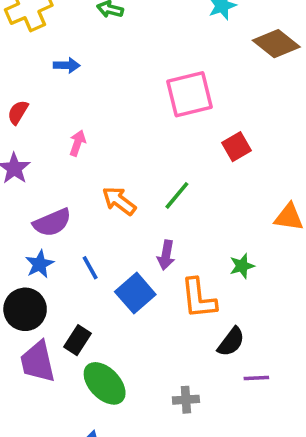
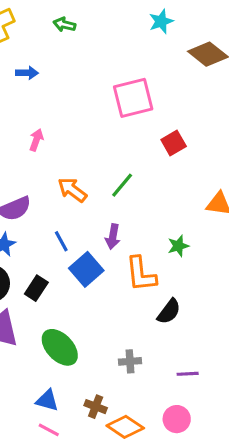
blue line: (90, 268) -> (61, 241), moved
black rectangle: (77, 340) -> (36, 288), moved
purple line: (256, 378) -> (188, 374), moved

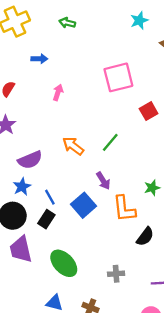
pink arrow: (36, 140) -> (58, 92), moved
purple arrow: (113, 237) -> (103, 181), turned -42
blue line: (61, 241) -> (50, 197), moved

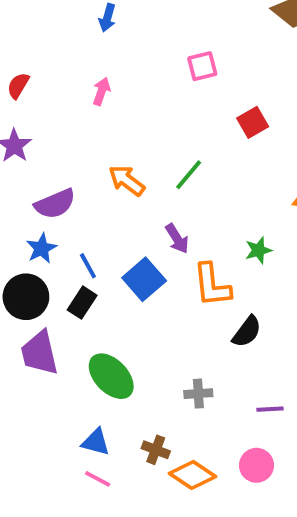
blue arrow: (39, 59) -> (107, 18), moved, turned 105
pink square: (118, 77) -> (202, 66), size x0.6

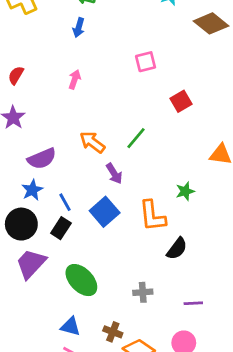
purple arrow: (177, 239) -> (114, 174), moved
purple trapezoid: (40, 353) -> (31, 264), turned 56

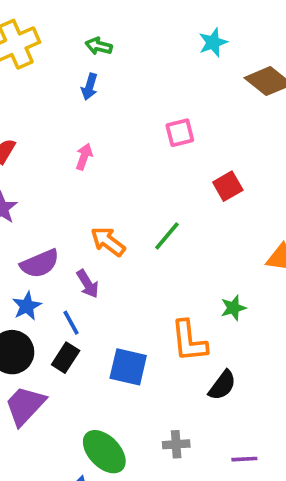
purple arrow: (114, 174) -> (88, 284), moved
blue square: (105, 212) -> (128, 367), moved, turned -36
green ellipse: (81, 280) -> (104, 452), moved

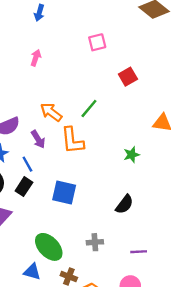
orange L-shape: (189, 341) -> (72, 140), moved

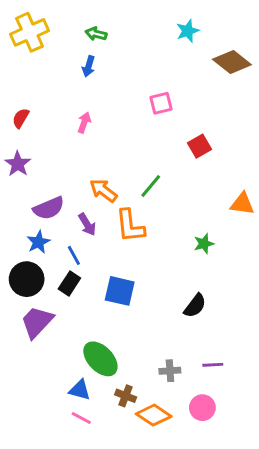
gray cross: (95, 242) -> (170, 371), moved

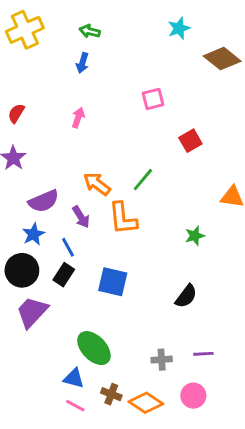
brown cross: (126, 396) -> (111, 394), moved

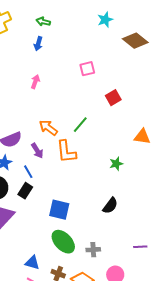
blue square: (113, 282) -> (59, 210), moved
green ellipse: (94, 348) -> (63, 242), moved
purple line: (203, 354) -> (140, 247), moved

